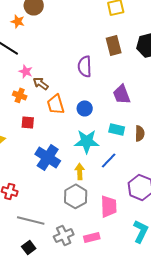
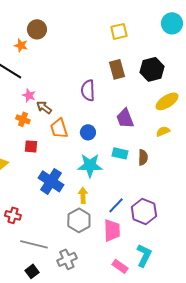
blue line: (109, 160) -> (116, 205), moved
pink rectangle: (92, 237) -> (120, 266), moved, turned 49

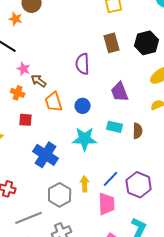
yellow arrow: (83, 195) -> (85, 184), moved
gray hexagon: (79, 220) -> (60, 195), moved
gray line: (34, 244) -> (29, 218), turned -36

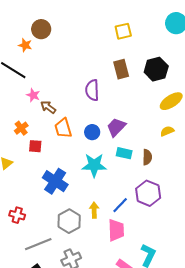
purple trapezoid: (120, 92) -> (116, 127), moved, turned 65
orange cross: (18, 93) -> (21, 128), moved, turned 32
purple hexagon: (139, 185) -> (148, 193), moved

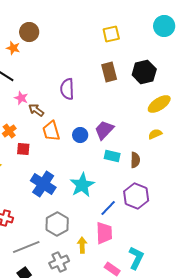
purple semicircle: (92, 90) -> (67, 89), moved
cyan star: (94, 165) -> (82, 185), moved, turned -30
yellow arrow: (94, 210) -> (82, 245), moved

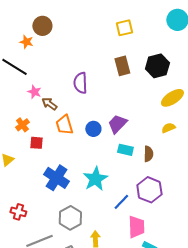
pink trapezoid: (104, 233) -> (136, 227), moved

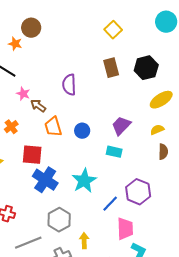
yellow square: (124, 28) -> (113, 30), turned -30
purple trapezoid: (117, 124) -> (121, 126), moved
red square: (36, 143) -> (32, 155), moved, size x1.5
brown semicircle: (148, 154) -> (163, 152), moved

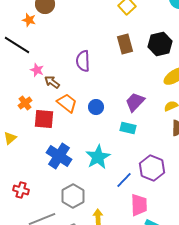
orange trapezoid: (53, 127) -> (67, 103), turned 145
red square: (32, 155) -> (44, 119), moved

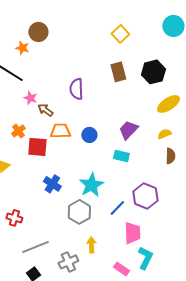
orange trapezoid: (67, 103) -> (60, 131), turned -40
blue cross: (59, 156) -> (52, 184), size x0.7
gray hexagon: (73, 196) -> (79, 212), moved

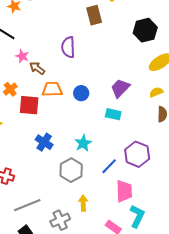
brown rectangle: (118, 72) -> (94, 15), moved
cyan star: (91, 185) -> (83, 143), size x0.7

